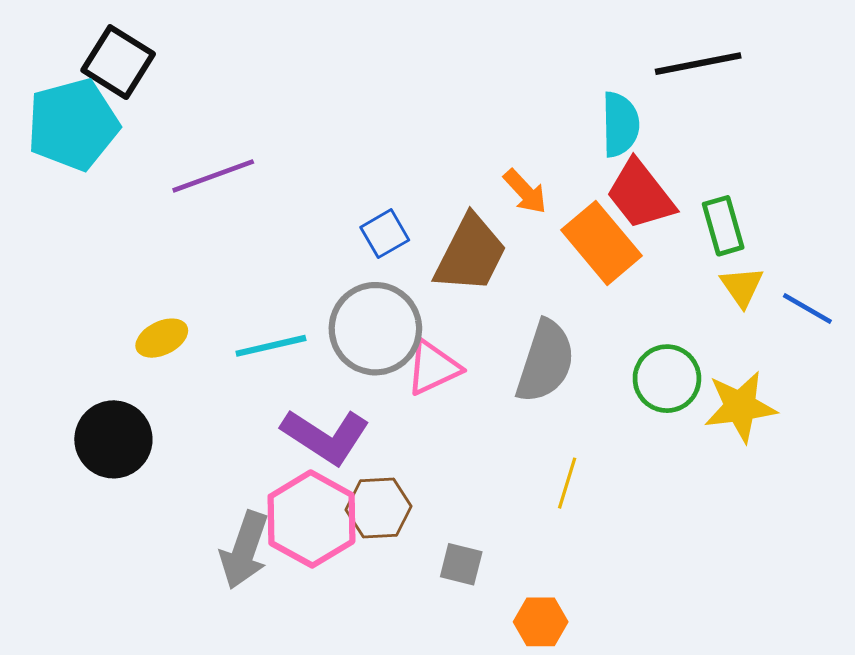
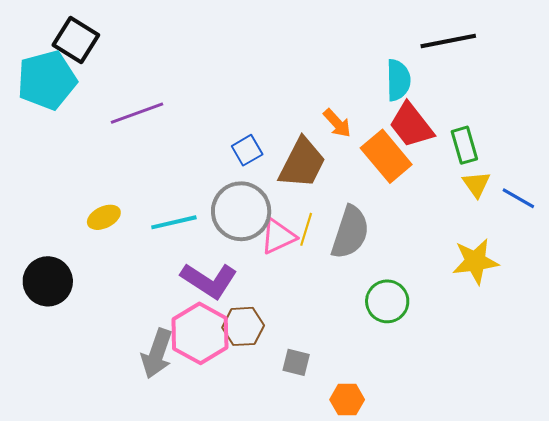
green circle: (667, 379) -> (387, 301), moved
black circle: (113, 439) -> (48, 281), moved
yellow line: (567, 483) -> (306, 229), moved

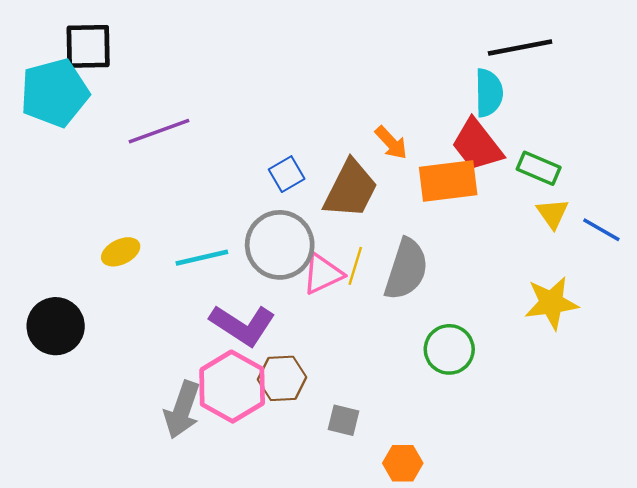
black square: (76, 40) -> (88, 46), turned -33
cyan semicircle: (398, 80) -> (489, 93), moved
green rectangle: (464, 145) -> (539, 168), turned -51
orange rectangle: (386, 156) -> (448, 181), turned -57

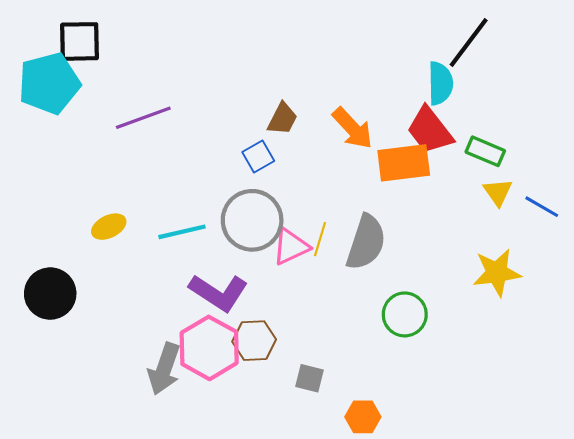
black line: (520, 48) -> (469, 43), turned -42
orange arrow: (391, 143) -> (352, 128), size x1.4
brown trapezoid: (351, 189) -> (282, 119), moved, size x0.6

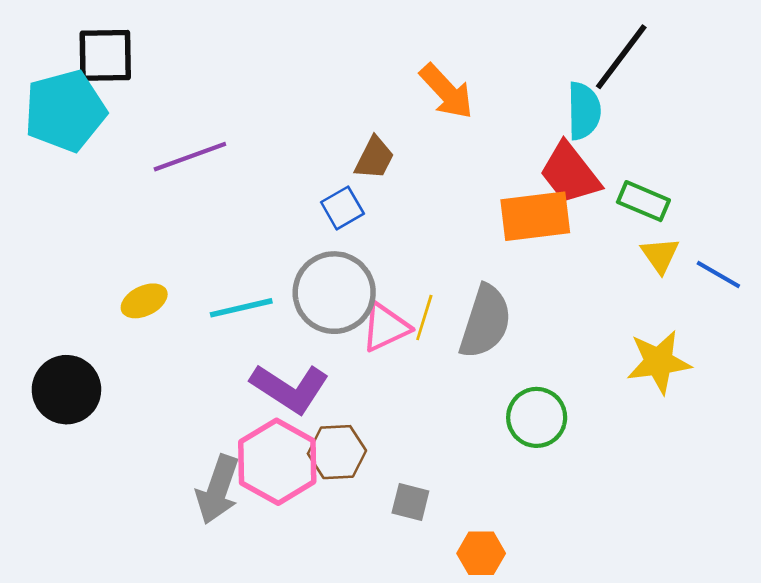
orange arrow: (352, 128) -> (446, 91), moved

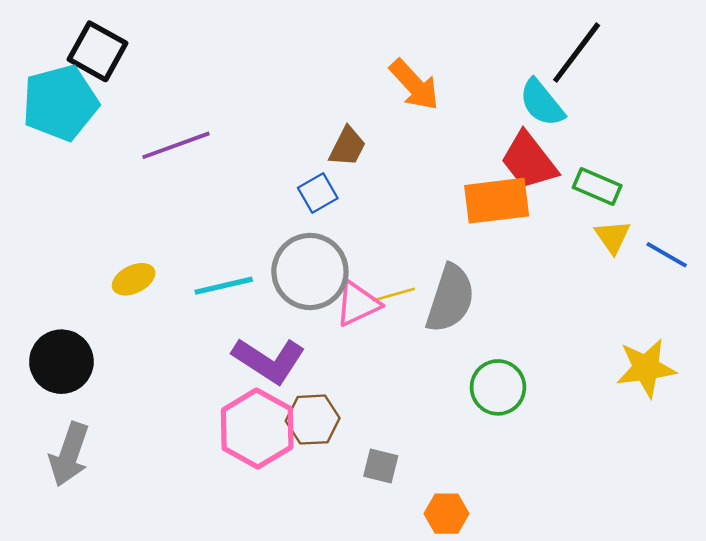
black square: (105, 55) -> (97, 51), turned 30
cyan semicircle: (584, 111) -> (542, 103), turned 142
yellow line: (424, 318) -> (394, 295), turned 57
yellow star: (659, 362) -> (646, 368), moved
gray arrow: (218, 490) -> (69, 454), moved

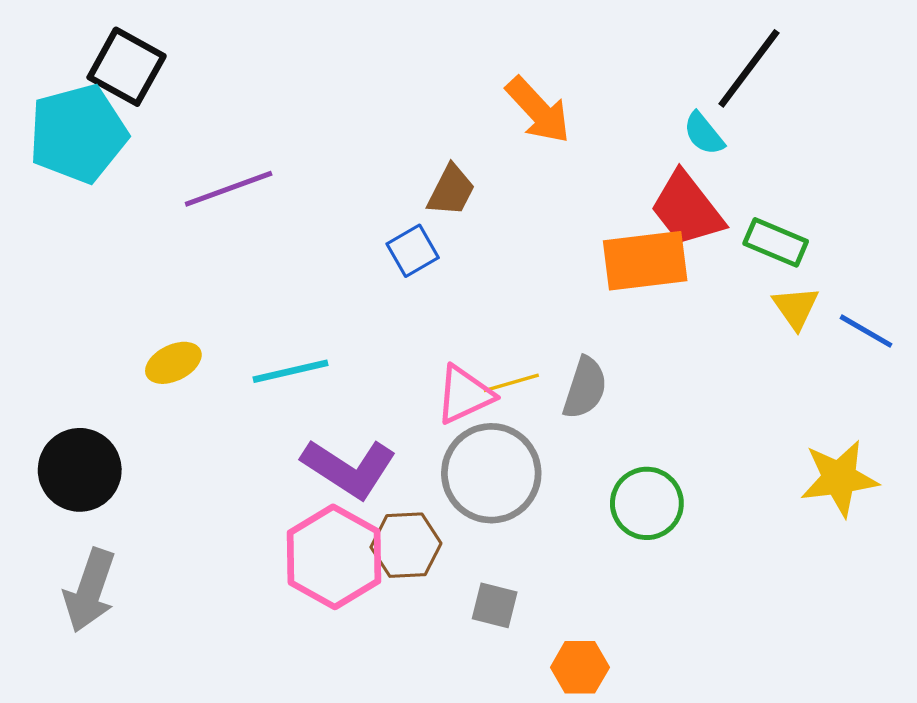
cyan semicircle: (542, 103) -> (704, 134), size x0.7
gray circle: (310, 271) -> (491, 473), moved
gray semicircle: (450, 299) -> (585, 388), size x0.7

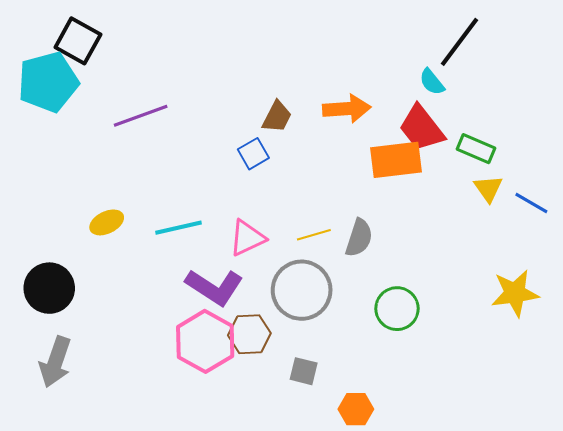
orange arrow: (538, 110) -> (347, 109), moved, turned -51
pink triangle: (464, 395) -> (247, 238), moved

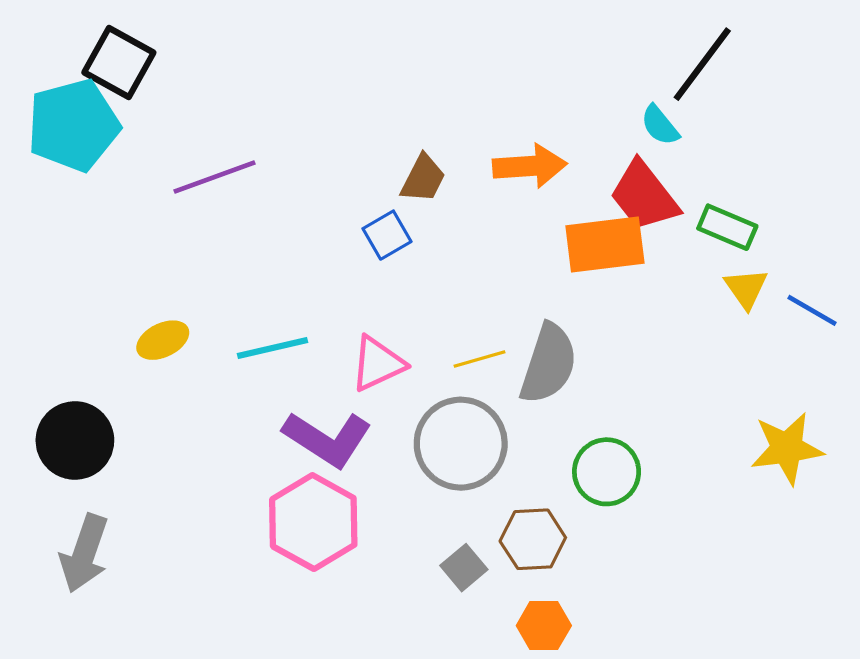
gray semicircle: (359, 238) -> (549, 364), size x1.4
brown hexagon: (249, 334) -> (533, 539), moved
gray square: (304, 371) -> (464, 568), turned 36

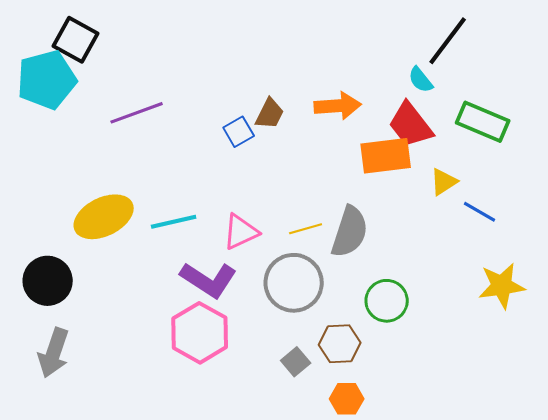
green rectangle: (727, 227) -> (483, 122), moved, size x1.4
blue square: (387, 235) -> (239, 132), moved
yellow triangle: (746, 288) -> (444, 182), moved, turned 32
blue line: (812, 310) -> (480, 212), moved
yellow ellipse: (163, 340) -> (104, 217), size x1.8

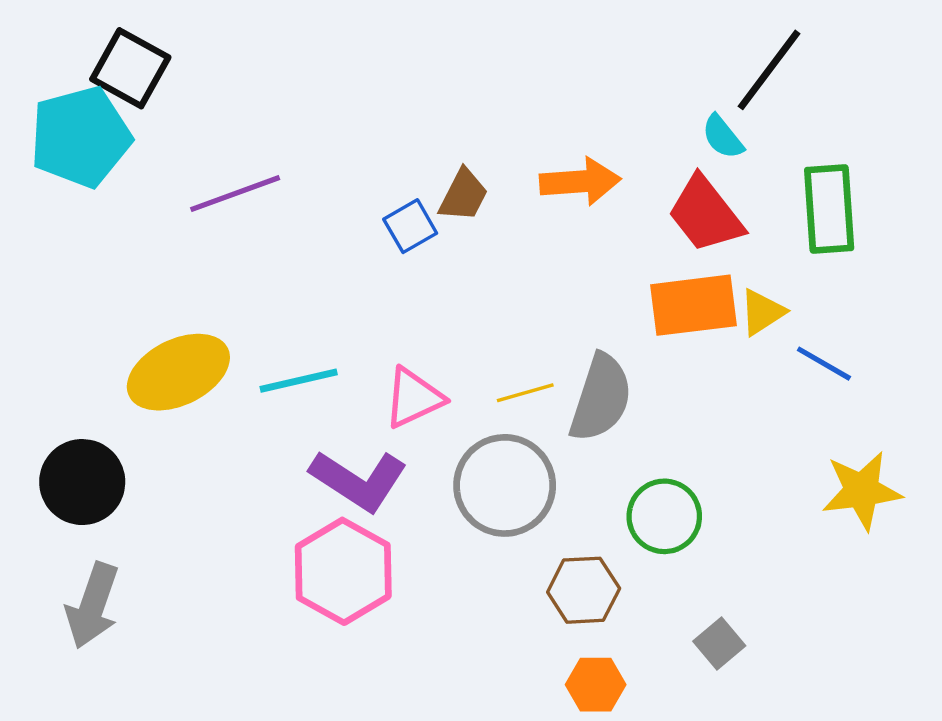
green rectangle: (483, 122) -> (829, 209), turned 63
orange rectangle: (386, 156) -> (693, 305), moved
gray square: (296, 362) -> (719, 643), moved

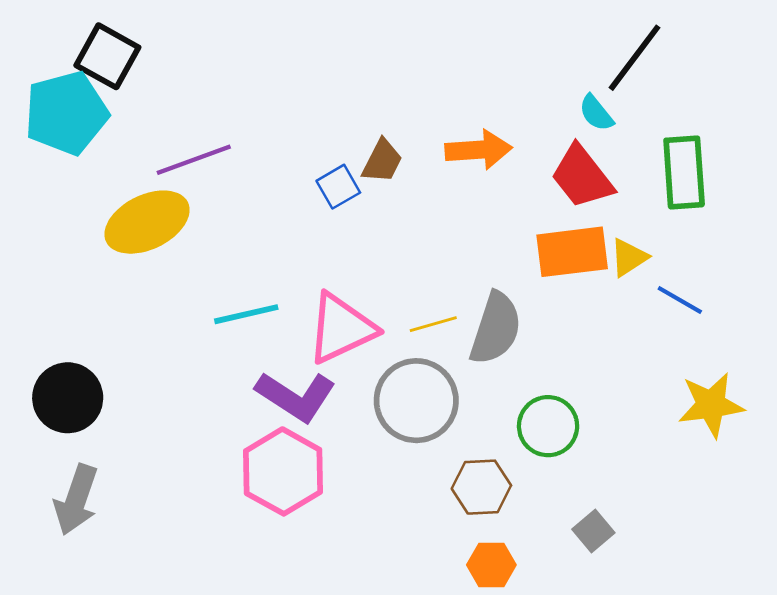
yellow ellipse: (178, 372) -> (147, 222), moved
pink triangle: (414, 398) -> (341, 328), size x1.4

